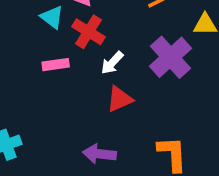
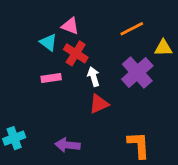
white arrow: (112, 63) -> (94, 77), turned 120
purple arrow: (99, 154) -> (68, 145), moved

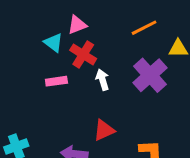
pink triangle: (70, 26) -> (77, 25), turned -42
red triangle: (99, 104) -> (104, 130), moved

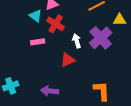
white arrow: (102, 80) -> (77, 41), moved
red triangle: (104, 130) -> (68, 60), moved

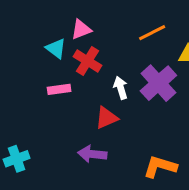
purple arrow: (50, 91) -> (92, 154), moved
orange L-shape: (102, 91) -> (160, 167), turned -70

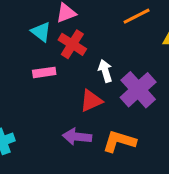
purple cross: (158, 83) -> (138, 90), moved
orange L-shape: (160, 167) -> (119, 141), moved

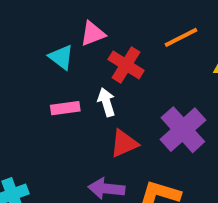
red cross: (72, 44) -> (126, 65), moved
white arrow: (105, 71) -> (106, 102), moved

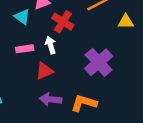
red triangle: (124, 143) -> (44, 71), moved

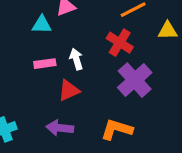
cyan triangle: (22, 17) -> (42, 25), turned -35
red cross: (63, 22) -> (120, 43), moved
purple arrow: (51, 99) -> (60, 128), moved

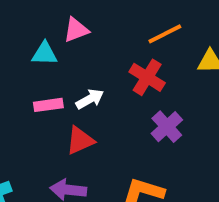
white arrow: (76, 59) -> (90, 99), turned 78
purple cross: (135, 80) -> (167, 127), size x0.7

